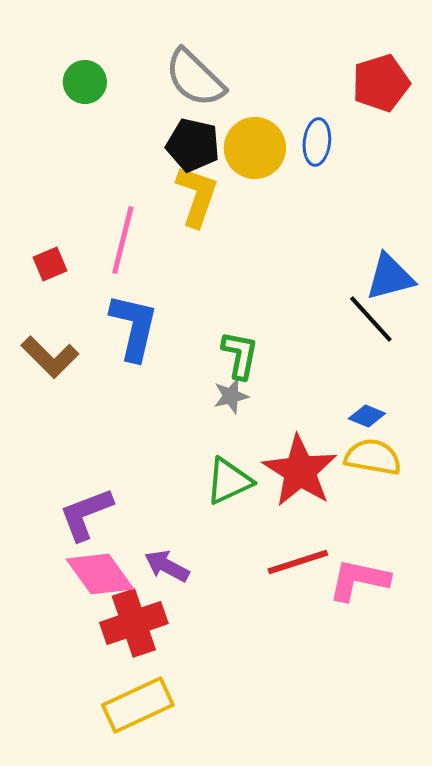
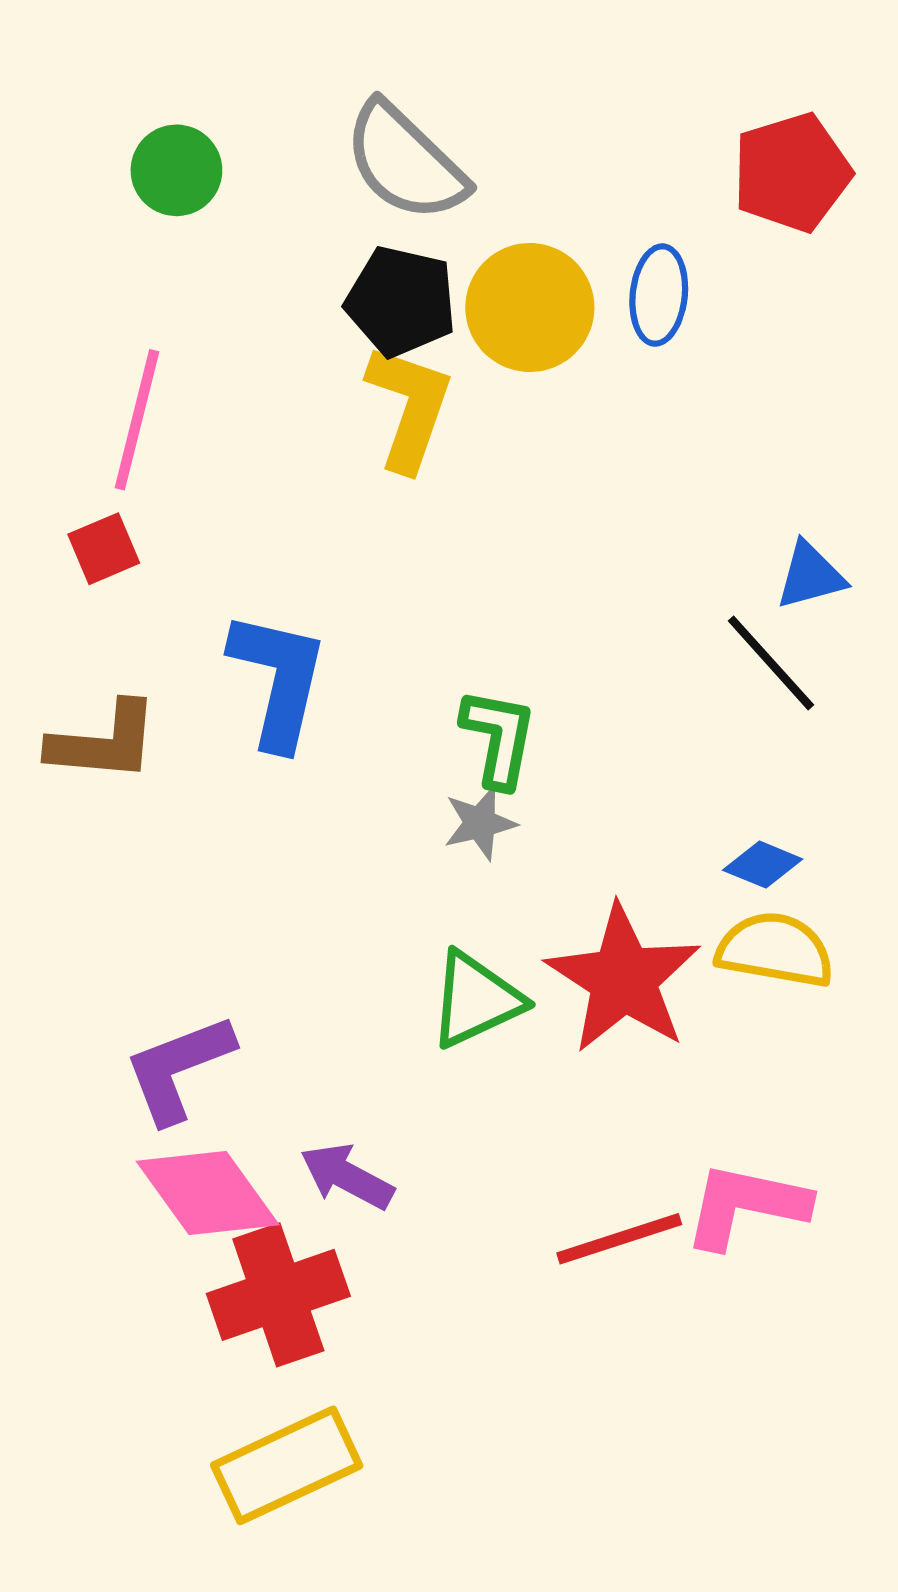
pink line: (123, 240) -> (137, 420), moved
blue triangle: (390, 277) -> (810, 576), size x0.7
brown L-shape: (50, 357) -> (104, 742), turned -40
red line: (298, 562) -> (619, 1239), moved

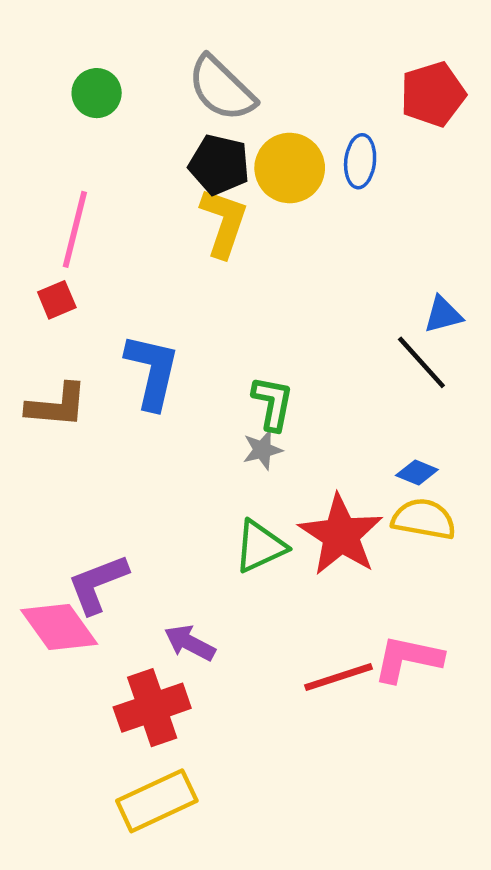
pink diamond: (208, 1193) -> (59, 627), moved

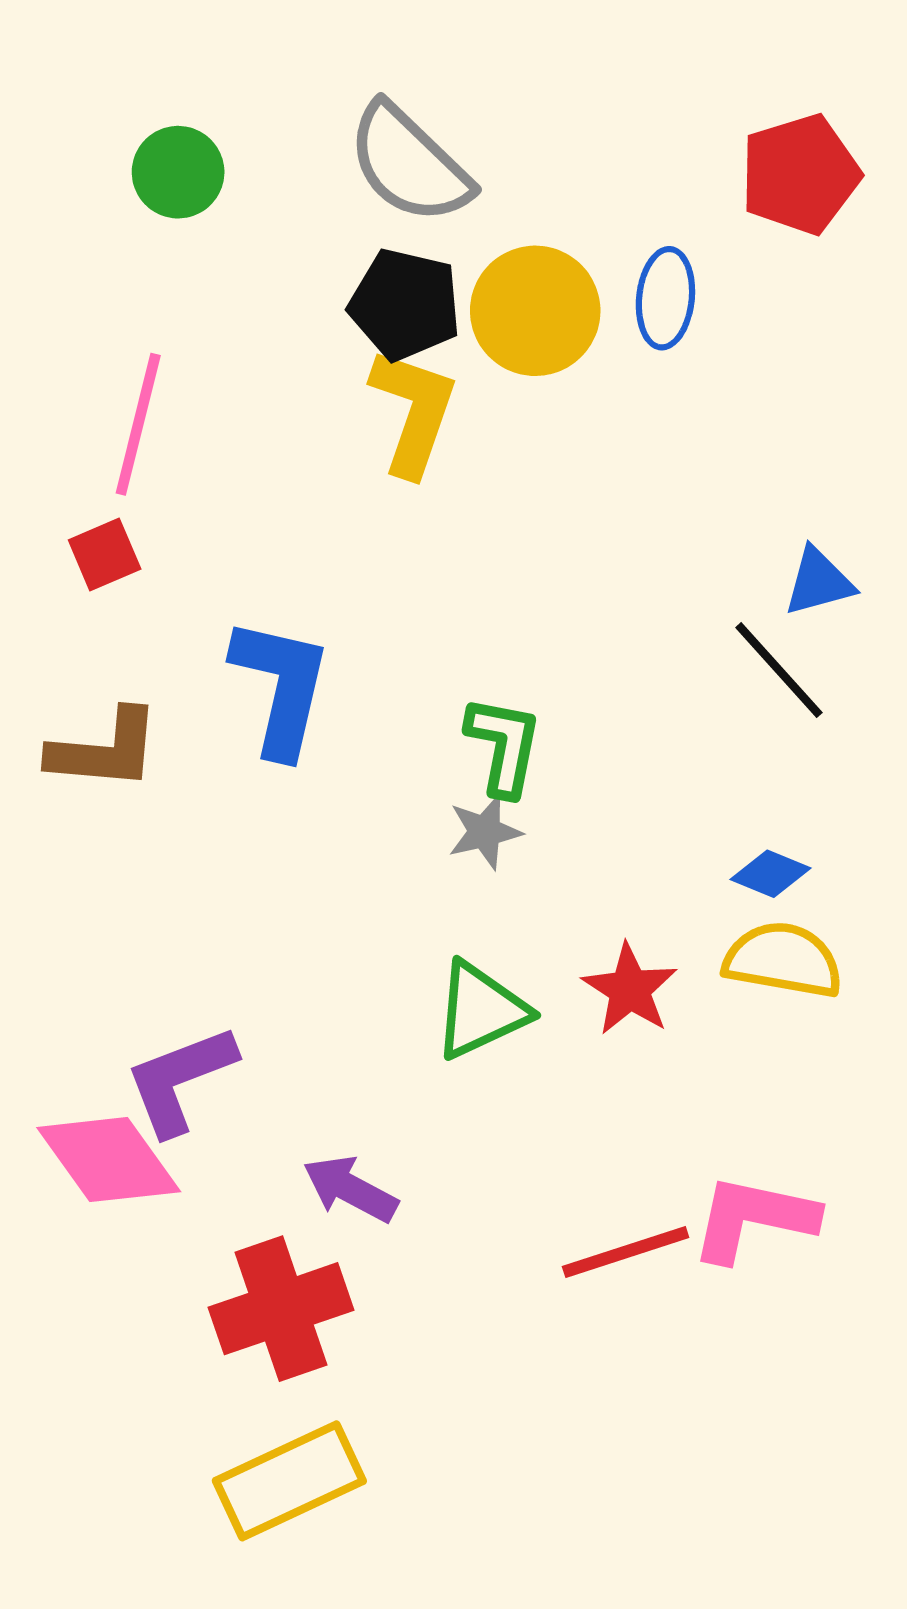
red star: (341, 535) -> (630, 989), size x0.6

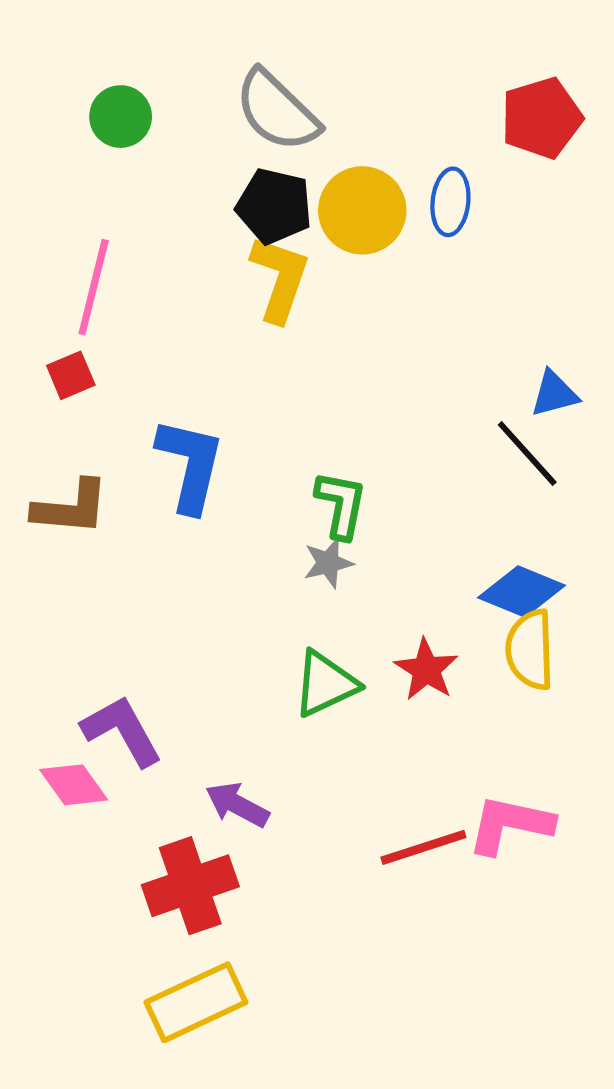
blue diamond: (770, 874) -> (522, 591), size x1.6
yellow semicircle: (783, 960) -> (530, 650), turned -102
purple L-shape: (180, 1080) -> (122, 731), turned 82
pink diamond: (109, 1160) -> (74, 785), size x0.7

